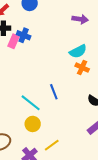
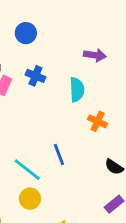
blue cross: (24, 35) -> (35, 76), moved
cyan semicircle: (78, 51) -> (77, 90), moved, turned -66

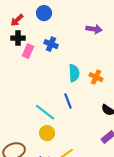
cyan semicircle: (77, 90) -> (74, 73), moved

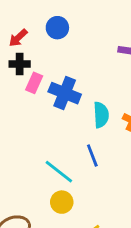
blue cross: (51, 44) -> (65, 93), moved, size x1.5

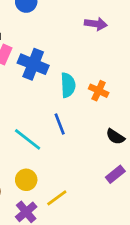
yellow circle: (62, 202) -> (26, 180), moved

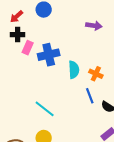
blue cross: (33, 64) -> (49, 55), turned -35
blue line: (60, 124) -> (90, 96), moved

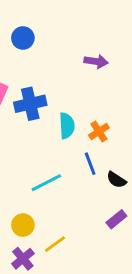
orange cross: (96, 74) -> (99, 132), turned 32
cyan line: (45, 109) -> (46, 183), moved, turned -65

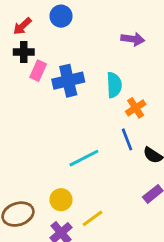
cyan semicircle: (67, 126) -> (114, 85), moved

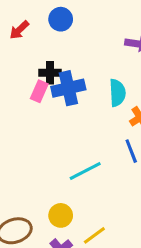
black cross: (24, 52) -> (50, 73), moved
pink rectangle: (38, 71) -> (39, 91), moved

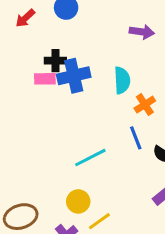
pink rectangle: (39, 91) -> (45, 79), turned 65
yellow circle: (61, 215) -> (78, 201), moved

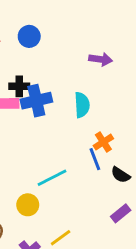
orange cross: (145, 105) -> (103, 142), moved
yellow circle: (78, 201) -> (28, 205), moved

